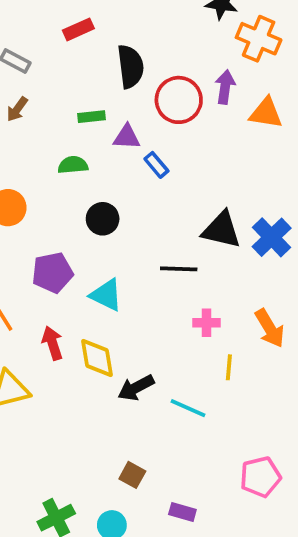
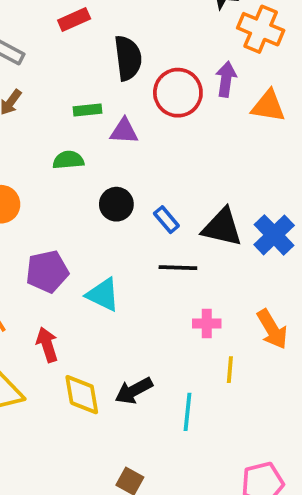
blue rectangle: (156, 165) -> (166, 220), moved
black circle: (103, 219) -> (116, 204), moved
yellow diamond: (97, 358) -> (82, 395), moved
cyan line: (188, 408) -> (188, 412), turned 72

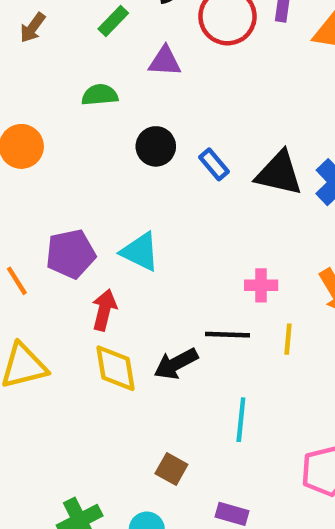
green rectangle: (88, 110) -> (113, 21), moved, turned -40
black line: (178, 268) -> (227, 335), moved
purple pentagon: (47, 272) -> (71, 254), moved
red arrow: (47, 345) -> (104, 310), moved, turned 32
cyan line: (188, 412) -> (241, 420), moved

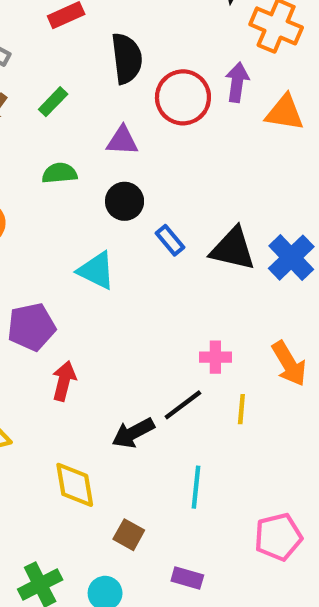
green rectangle: (113, 21) -> (53, 102), moved
black circle: (156, 146) -> (125, 201), moved
cyan triangle: (140, 252) -> (96, 271), moved
black line: (227, 335) -> (183, 405), turned -39
yellow diamond: (115, 368) -> (75, 485), moved

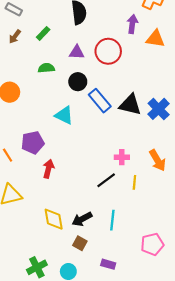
red circle: (183, 97) -> (108, 51), moved
blue rectangle: (170, 240) -> (100, 101), size x1.6
black arrow: (133, 433) -> (82, 219), moved

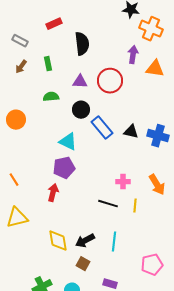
green rectangle: (43, 33) -> (48, 64), turned -56
black triangle: (130, 105) -> (131, 132), size x0.7
blue cross: (159, 109) -> (158, 136), turned -30
purple pentagon: (33, 143) -> (64, 168), moved
black line: (106, 180) -> (108, 204), turned 54

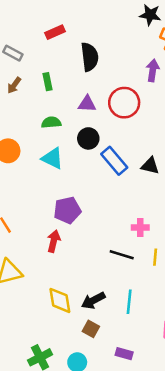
cyan triangle: (68, 142) -> (52, 158), moved

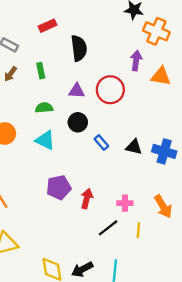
blue rectangle: (114, 161) -> (101, 142), size x0.6
red arrow: (54, 241) -> (87, 199), moved
black line: (122, 255) -> (108, 228), turned -55

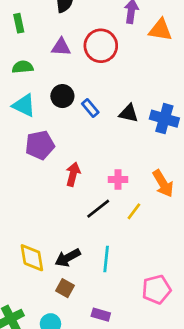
black circle: (78, 122) -> (62, 96), moved
purple pentagon: (59, 187) -> (40, 145), moved
yellow line: (138, 230) -> (134, 211), turned 32

